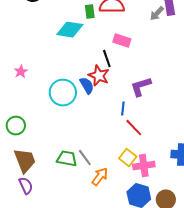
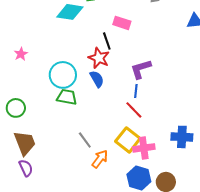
blue semicircle: (87, 86) -> (97, 79), moved
blue line: (123, 109) -> (136, 91), moved
yellow square: (128, 158) -> (128, 140), size x1.4
green trapezoid: (67, 159) -> (67, 97), moved

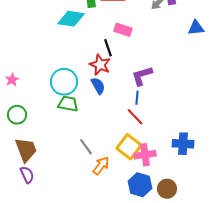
pink star: (21, 54) -> (12, 80), moved

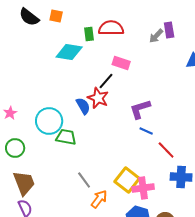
black line: (108, 48) -> (106, 81), turned 60
cyan circle: (64, 82) -> (49, 121), moved
blue semicircle: (98, 86) -> (83, 106), moved
blue line: (137, 98) -> (146, 131), moved, turned -72
red line: (135, 117) -> (166, 150), moved

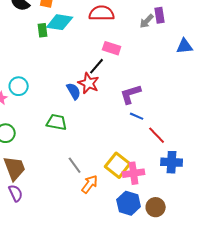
green rectangle: (89, 34) -> (43, 30), moved
cyan diamond: (69, 52) -> (60, 22), moved
cyan circle: (49, 121) -> (19, 86), moved, size x0.7

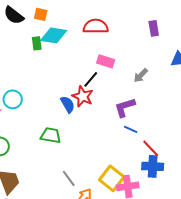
gray arrow: (147, 21) -> (141, 75), moved
blue cross: (172, 162) -> (153, 166), moved

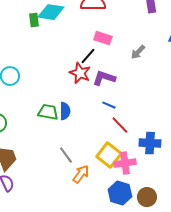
blue semicircle: (68, 104) -> (65, 111), moved, turned 30
purple L-shape: (125, 107) -> (104, 78), moved, turned 35
blue line: (131, 129) -> (109, 105), moved
red line: (151, 148) -> (120, 125), moved

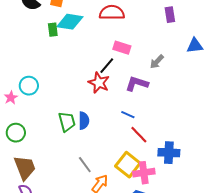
purple L-shape: (104, 78) -> (137, 84), moved
green trapezoid: (48, 112) -> (67, 122), turned 65

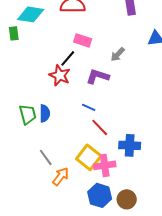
green rectangle: (53, 30) -> (14, 33), moved

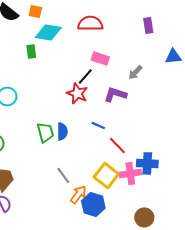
blue line: (89, 107) -> (98, 125), moved
pink cross: (105, 165) -> (130, 173), moved
blue hexagon: (100, 195) -> (93, 204), moved

